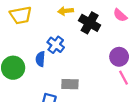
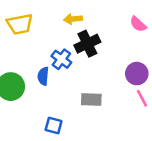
black cross: (90, 23) -> (87, 44), moved, turned 35
gray rectangle: (70, 84) -> (91, 100), moved

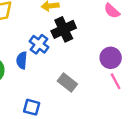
gray rectangle: (91, 100) -> (67, 82), turned 36

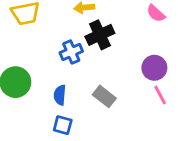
blue cross: (39, 44) -> (71, 52), turned 30
blue semicircle: (22, 60) -> (60, 95), moved

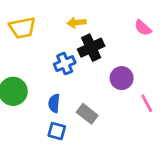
purple circle: (154, 68) -> (122, 78), moved
gray rectangle: (104, 96) -> (87, 114), moved

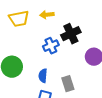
yellow arrow: (77, 23) -> (47, 15), moved
gray rectangle: (87, 114) -> (68, 84), turned 35

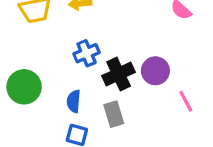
black cross: (71, 34) -> (119, 74), moved

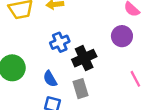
purple circle: (155, 71) -> (122, 36), moved
blue semicircle: (74, 101) -> (50, 79), turned -35

